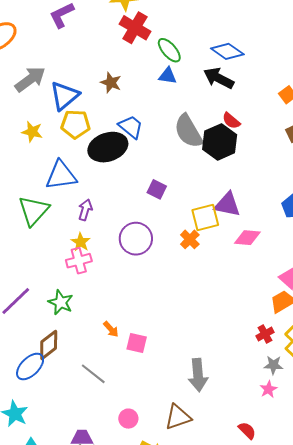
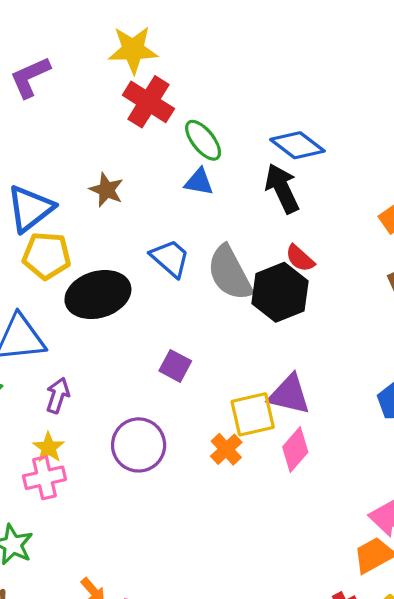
black arrow: (219, 78) -> (282, 188), turned 36
blue trapezoid: (131, 127) -> (170, 258), moved
pink diamond: (247, 238) -> (295, 450), moved, turned -56

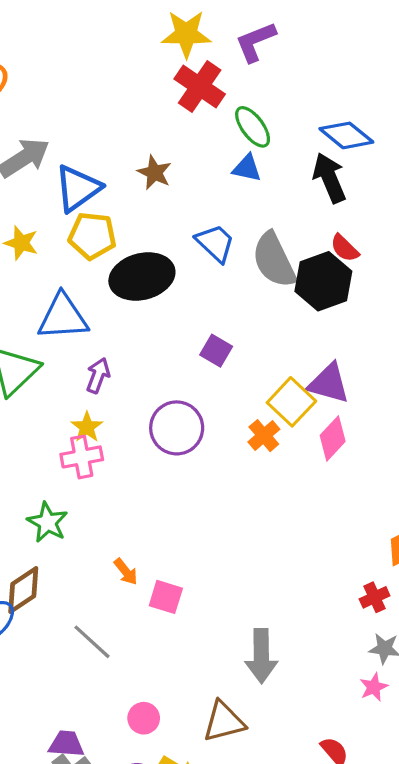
purple L-shape: (30, 77) -> (255, 42), moved
yellow square: (253, 414) -> (291, 402), turned -36

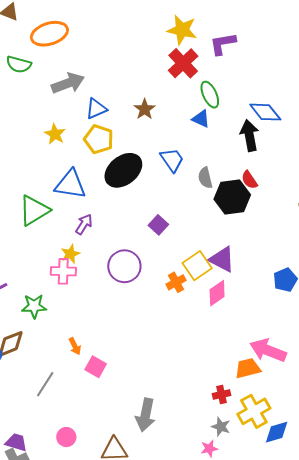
blue triangle: (78, 188) -> (96, 109), size x0.7
gray semicircle: (274, 260) -> (205, 178), size x0.6
black ellipse: (142, 276) -> (123, 170), turned -36
green star: (47, 522) -> (34, 306), turned 30
gray line: (92, 642) -> (45, 384), turned 68

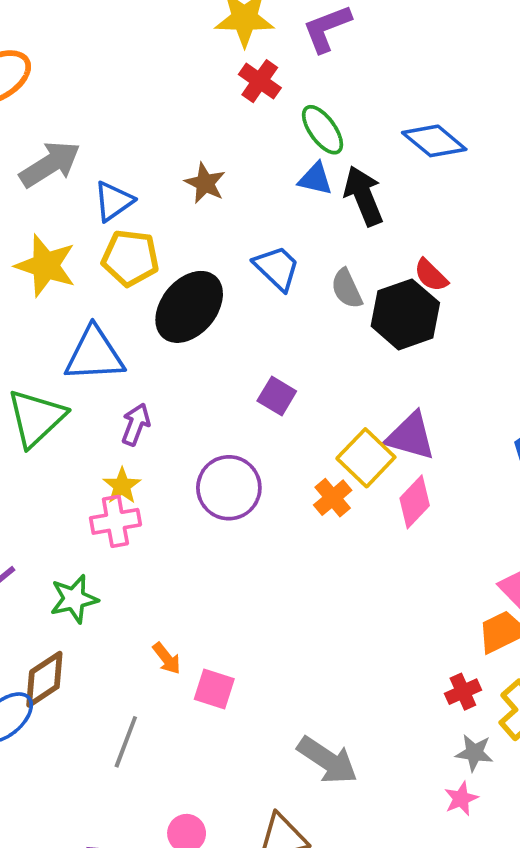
red cross: (183, 63) -> (260, 81), size x0.7
yellow star: (55, 134) -> (46, 266), size x1.5
black arrow: (249, 135) -> (363, 196), moved
gray arrow: (146, 415) -> (327, 760), turned -56

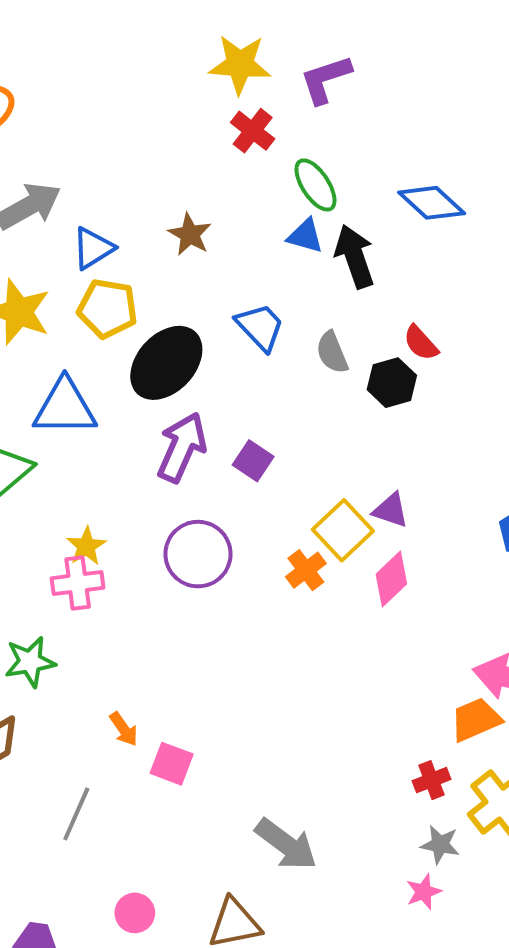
black hexagon: (405, 314) -> (392, 383), size x0.7
purple arrow: (136, 424) -> (182, 447), moved, size x1.6
purple triangle: (411, 436) -> (391, 510), size x0.7

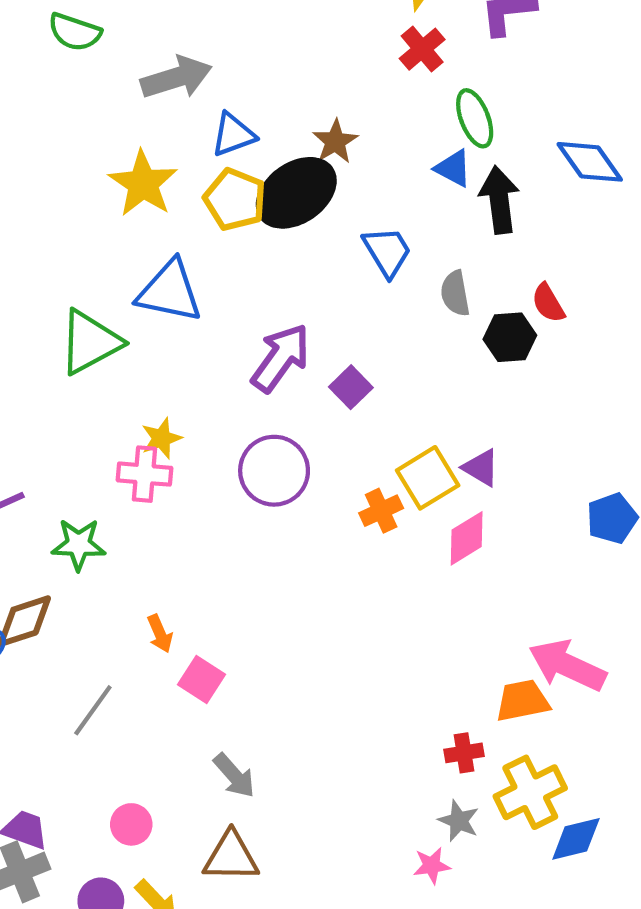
black ellipse: (166, 363) -> (296, 193), moved
gray arrow: (286, 844) -> (234, 776), moved, size x0.7

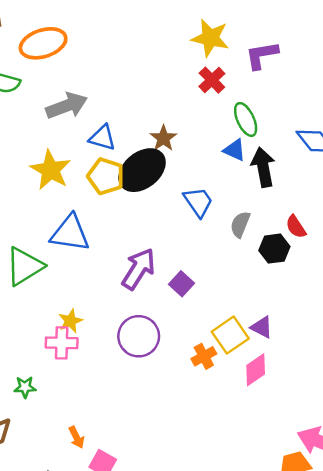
blue triangle: (233, 135) -> (102, 138), turned 40
gray semicircle: (455, 293) -> (240, 224), turned 36
green star: (79, 544) -> (25, 387), size x0.7

